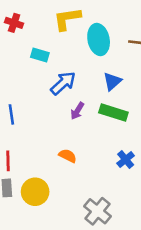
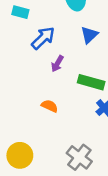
green rectangle: (113, 112) -> (91, 82), moved
yellow circle: (35, 192) -> (20, 155), moved

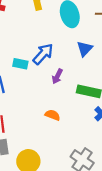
cyan rectangle: (20, 12) -> (20, 64), moved

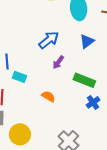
cyan rectangle: (20, 64) -> (19, 77), moved

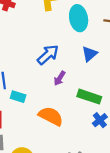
orange semicircle: (48, 96) -> (51, 116), size x1.6

